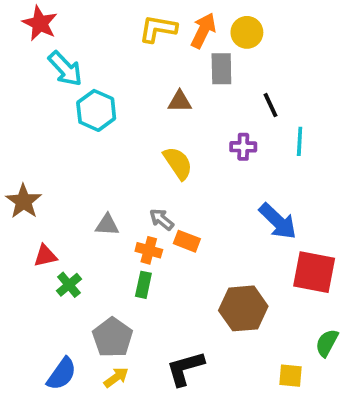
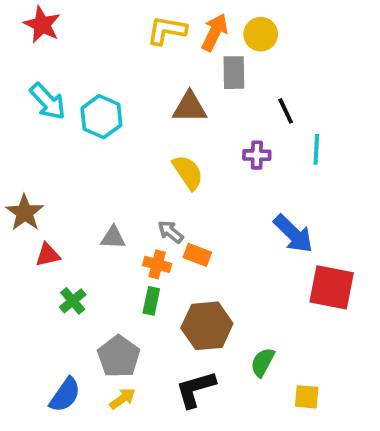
cyan arrow: (65, 69) -> (48, 101), moved
brown triangle: (180, 101) -> (190, 107), size x1.4
red triangle: (45, 256) -> (48, 255), moved
brown hexagon: (243, 308) -> (207, 326), moved
green semicircle: (327, 343) -> (263, 362), moved

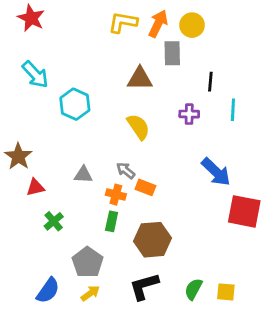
black line: (286, 111) -> (210, 82), turned 30
cyan hexagon: (101, 117) -> (75, 104), moved
green semicircle: (263, 362) -> (193, 289), moved

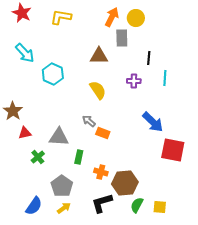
yellow L-shape: (123, 22) -> (61, 17), moved
gray triangle: (83, 175) -> (59, 137), moved, size x1.5
orange cross: (116, 195) -> (101, 172), moved
brown hexagon: (152, 240) -> (125, 183), moved

